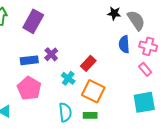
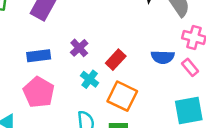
blue semicircle: (124, 44) -> (163, 57), moved, turned -84
purple cross: (51, 54) -> (79, 48), moved

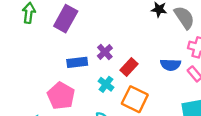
purple cross: (79, 48) -> (105, 52), moved
blue rectangle: (39, 56) -> (77, 62), moved

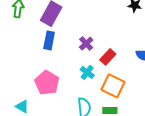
blue rectangle: (77, 62) -> (49, 40), moved, turned -72

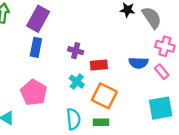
purple cross: (86, 44) -> (76, 51), turned -32
red rectangle: (108, 57) -> (99, 65), turned 42

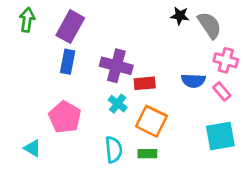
purple cross: (76, 51) -> (116, 66), size x1.6

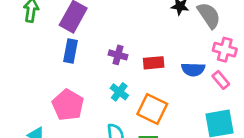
purple cross: (116, 66) -> (118, 55), size x0.6
red rectangle: (145, 83) -> (154, 63), moved

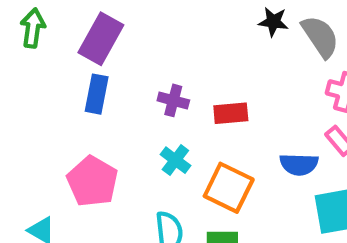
blue semicircle: (193, 69) -> (299, 164), moved

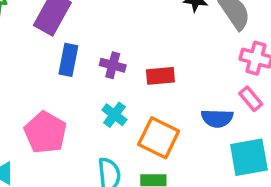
blue rectangle: (97, 94) -> (68, 60), moved

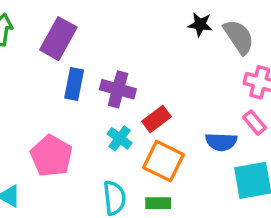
purple cross: (113, 65) -> (118, 89), size x1.4
red rectangle: (160, 76) -> (156, 119), moved, turned -32

